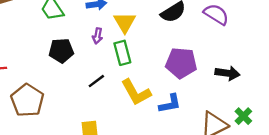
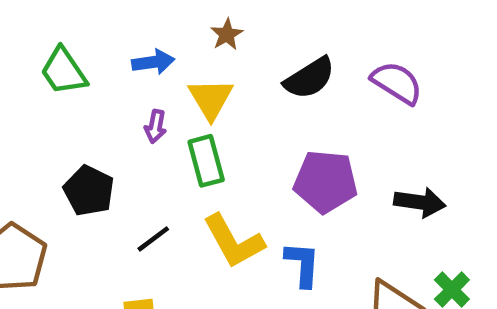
black pentagon: (61, 51) -> (89, 191), moved, turned 30
black line: (96, 81) -> (153, 239), moved
blue L-shape: (170, 104) -> (303, 264), turned -75

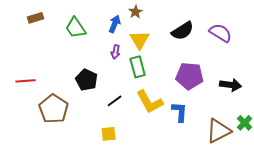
brown star: (227, 34) -> (136, 12), moved
blue arrow: (153, 62) -> (115, 24), turned -60

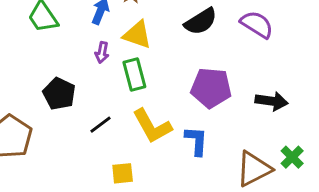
yellow triangle: (140, 40) -> (137, 35), turned -40
yellow square: (109, 134) -> (123, 173), moved

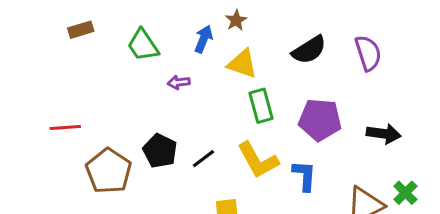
purple semicircle: (257, 24) -> (368, 53), turned 40
purple arrow: (102, 52) -> (179, 82), moved, turned 72
green rectangle: (134, 75) -> (261, 106), moved
black pentagon: (59, 94) -> (160, 151), moved

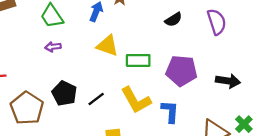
black semicircle: (309, 50) -> (173, 20), size x0.7
yellow triangle: (242, 64) -> (108, 46), moved
purple arrow: (179, 82) -> (53, 47), moved
green rectangle: (261, 106) -> (138, 60), turned -75

